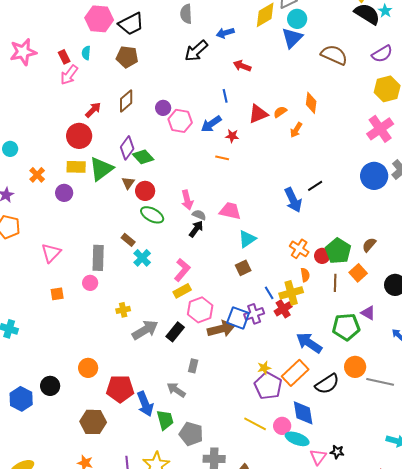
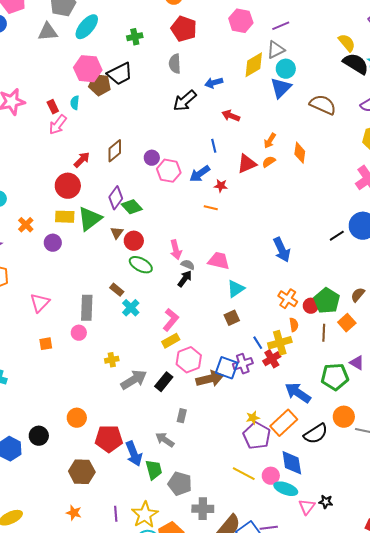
brown pentagon: (127, 57) -> (100, 85), moved
orange arrow: (296, 130) -> (270, 141), moved
black line: (315, 186) -> (337, 236), moved

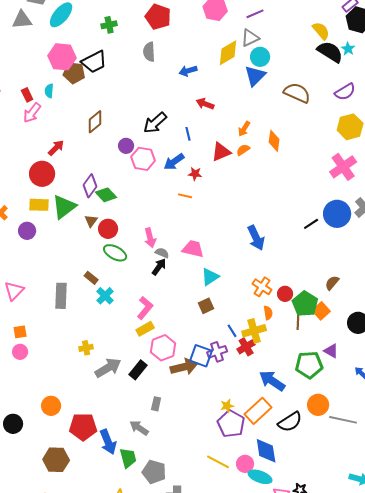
black arrow: (185, 101) -> (155, 123), moved
brown diamond: (115, 151) -> (95, 122), moved
green pentagon: (327, 301) -> (305, 304), moved
pink circle: (79, 333) -> (20, 352), moved

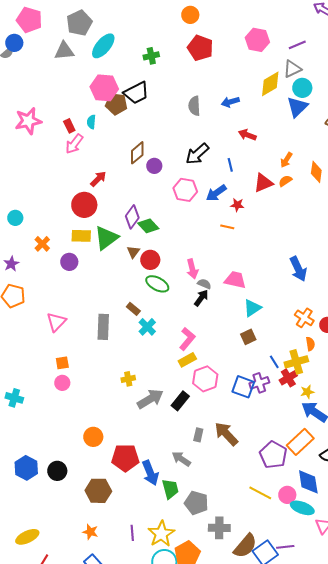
gray semicircle: (149, 52) -> (194, 106), moved
purple circle: (126, 146) -> (154, 166), moved
brown arrow: (184, 367) -> (226, 434), moved, turned -120
yellow star: (227, 406) -> (307, 392), moved
black circle: (13, 424) -> (57, 471), moved

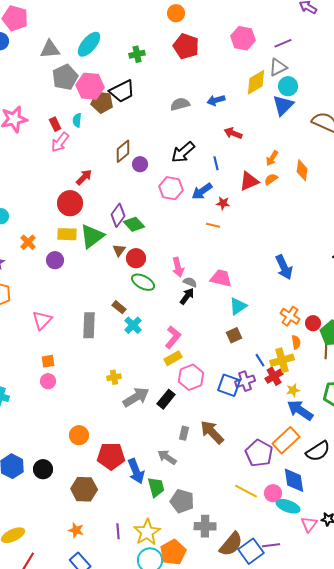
gray pentagon: (79, 23) -> (65, 77), moved
gray semicircle: (194, 106) -> (180, 104), turned 78

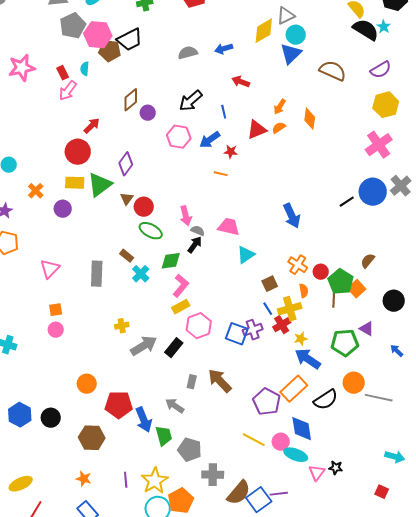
green diamond: (134, 224) -> (171, 261), moved, turned -55
brown square: (234, 335) -> (270, 284), moved

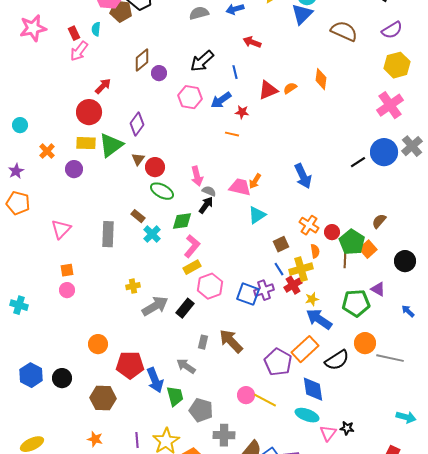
orange arrow: (280, 107) -> (255, 181), moved
pink circle: (281, 442) -> (246, 395), moved

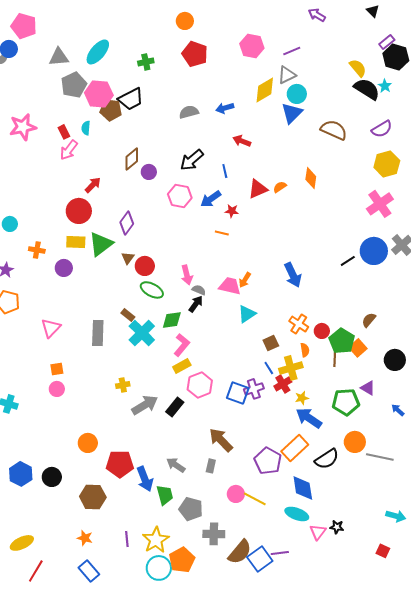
orange cross: (47, 151) -> (37, 250), turned -35
cyan cross: (152, 234) -> (142, 333), size x1.5
gray rectangle: (203, 342) -> (211, 466), moved

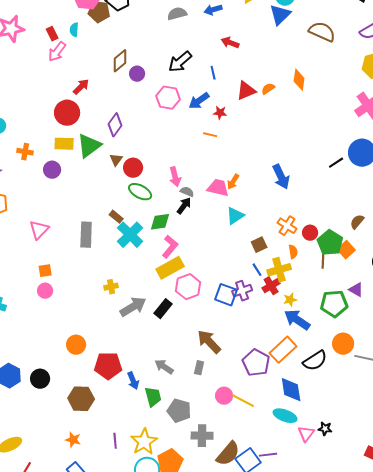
yellow rectangle: (182, 366) -> (170, 268), size x1.5
blue arrow: (145, 479) -> (133, 381), size x0.7

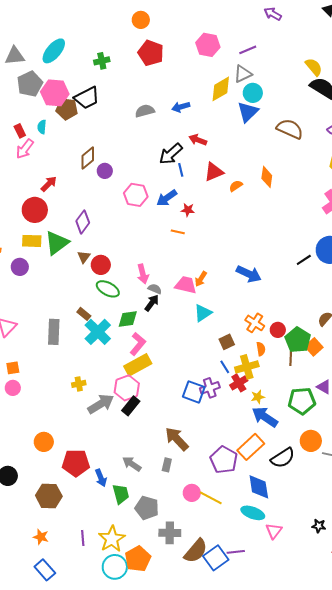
black arrow: (180, 62) -> (171, 154), moved
red triangle: (246, 91) -> (214, 172), moved
blue arrow: (281, 177) -> (249, 274), turned -40
pink hexagon: (188, 287) -> (127, 388), moved
black star: (325, 429) -> (319, 526), moved

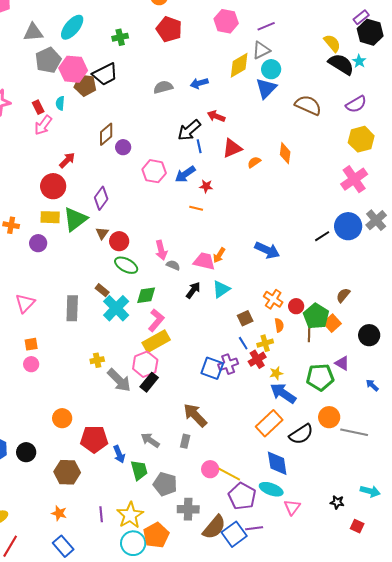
black arrow: (152, 303) -> (193, 290), moved
yellow cross: (247, 367) -> (265, 343), size x0.7
gray arrow: (101, 404) -> (119, 380), turned 76
purple pentagon: (224, 460) -> (242, 496), moved

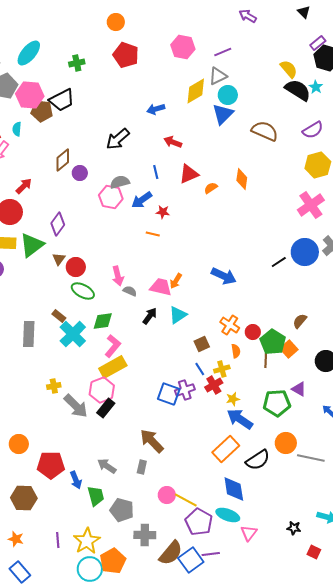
gray semicircle: (163, 87) -> (120, 182), moved
black arrow: (189, 130) -> (118, 139), moved

